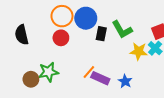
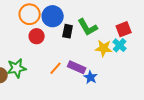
red circle: (61, 38) -> (37, 36), moved
purple rectangle: (100, 78) -> (77, 67), moved

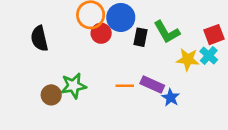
red circle: (37, 36) -> (101, 33), moved
orange line: (56, 68) -> (125, 86), turned 48

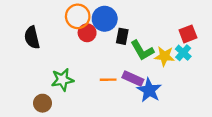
green L-shape: (167, 32) -> (142, 50), moved
brown circle: (51, 95) -> (43, 103), moved
blue star: (171, 98) -> (149, 90), size x1.5

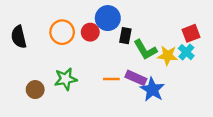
orange circle: (78, 16) -> (62, 32), moved
black semicircle: (32, 37) -> (19, 37), moved
brown circle: (43, 103) -> (35, 90), moved

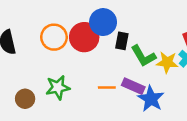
red circle: (90, 32) -> (84, 37), size x1.5

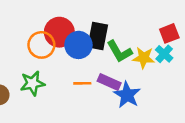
blue circle: (103, 22) -> (78, 45), moved
orange circle: (54, 37) -> (41, 45), moved
black rectangle: (122, 41) -> (98, 36), size x1.5

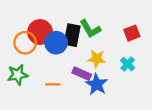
green L-shape: (119, 51) -> (90, 29), moved
cyan cross: (164, 54) -> (128, 64), moved
yellow star: (144, 58) -> (97, 59), moved
orange line: (82, 83) -> (53, 84), moved

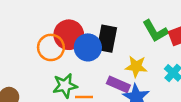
green L-shape: (90, 29) -> (155, 31), moved
green star: (18, 75) -> (65, 86), moved

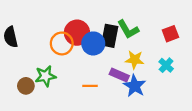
green L-shape: (155, 31) -> (128, 29), moved
green star: (65, 86) -> (45, 76), moved

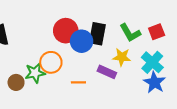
green L-shape: (128, 29) -> (130, 33), moved
orange circle: (62, 43) -> (51, 62), moved
cyan cross: (166, 65) -> (152, 62), size x1.5
blue star: (135, 86) -> (154, 82), moved

